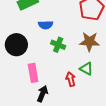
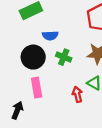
black circle: (16, 45) -> (33, 57), moved
black arrow: (42, 94) -> (17, 110), moved

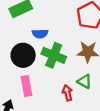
green cross: (64, 57) -> (54, 55), size x1.5

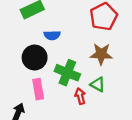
green cross: (54, 55) -> (67, 73), moved

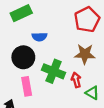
green triangle: (98, 84) -> (92, 93), moved
red arrow: (80, 96) -> (76, 80), moved

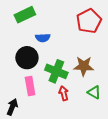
brown star: (85, 54) -> (84, 66), moved
red arrow: (76, 80) -> (64, 93), moved

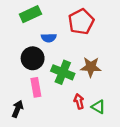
red pentagon: (89, 21) -> (81, 22), moved
green triangle: (94, 92) -> (98, 107), moved
red arrow: (64, 93) -> (79, 101), moved

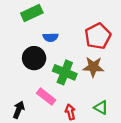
red pentagon: (81, 22) -> (98, 36), moved
pink rectangle: (36, 87) -> (46, 97), moved, turned -42
red arrow: (79, 101) -> (70, 112), moved

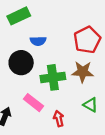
green cross: (65, 72) -> (53, 77), turned -30
green triangle: (101, 108) -> (91, 105), moved

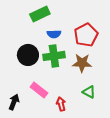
green rectangle: (19, 16) -> (40, 14), moved
blue semicircle: (38, 41) -> (54, 34), moved
green cross: (53, 77) -> (54, 56), moved

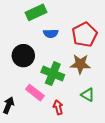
green cross: (54, 56) -> (53, 74), moved, turned 30

